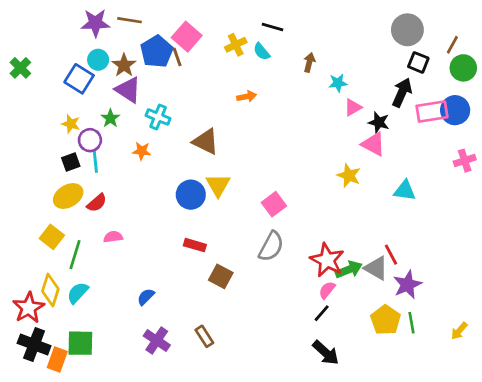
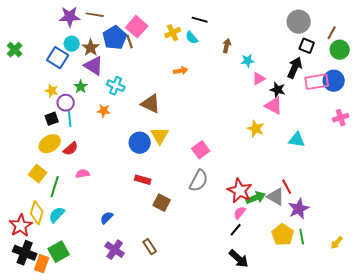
green square: (80, 343) -> (59, 252), turned -30

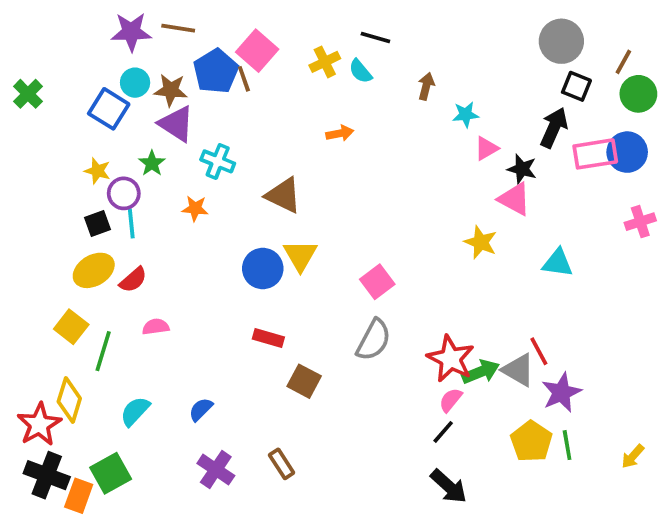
brown star: (91, 48) -> (171, 90), turned -30
cyan semicircle: (57, 215) -> (135, 411), moved

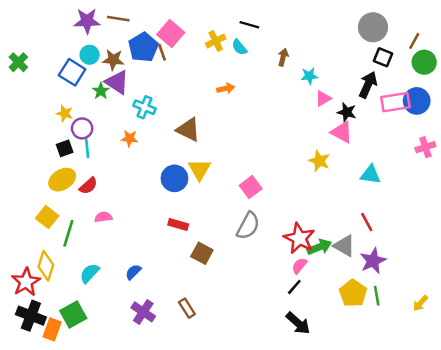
green star: (152, 163) -> (101, 91), moved
red line: (539, 351) -> (367, 222), moved

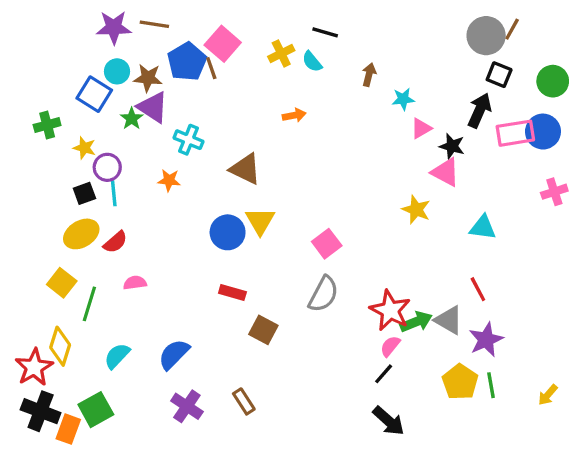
brown line: (414, 41) -> (512, 29), moved
green cross: (18, 62) -> (47, 125), moved, turned 30
blue semicircle: (133, 272) -> (174, 354), size x1.5

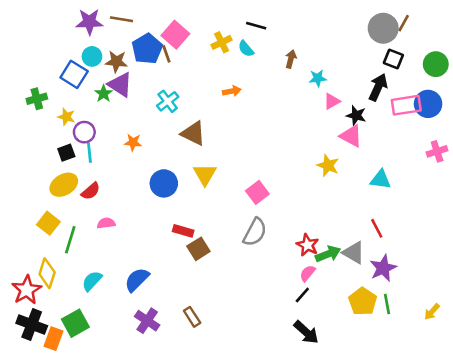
cyan cross: (189, 140) -> (168, 101), moved, turned 30
blue circle: (228, 232) -> (164, 183), moved
red star: (390, 310) -> (307, 245), size x0.7
brown square: (263, 330) -> (198, 249), moved, turned 30

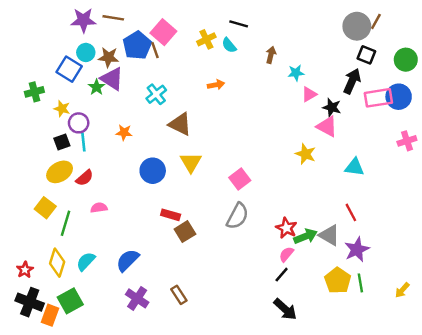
yellow diamond: (47, 273) -> (57, 263), moved
red star: (27, 290) -> (25, 270), size x0.6

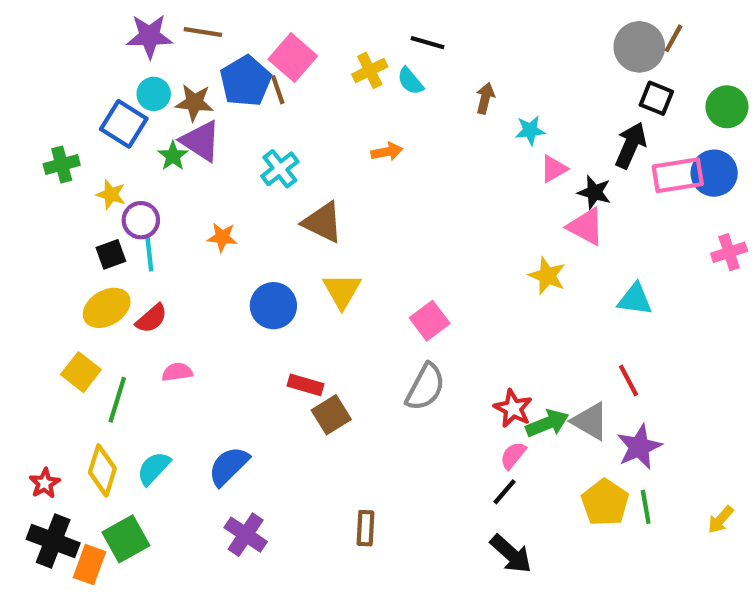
brown rectangle: (179, 295) -> (365, 528), moved, turned 36

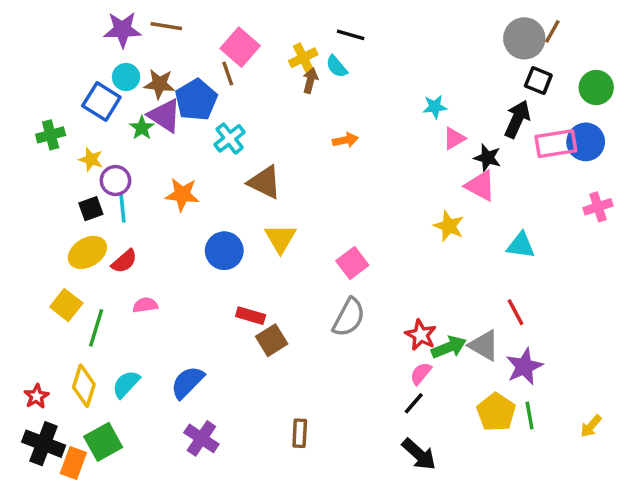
blue pentagon: (246, 81) -> (196, 100), moved
brown arrow: (485, 98) -> (310, 80), moved
orange arrow: (387, 152) -> (345, 140), moved
orange star: (222, 237) -> (182, 195), size x1.4

